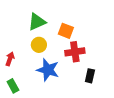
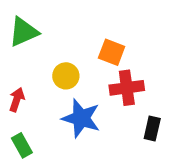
green triangle: (37, 22) -> (24, 32), moved

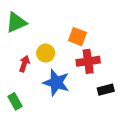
red arrow: (17, 100) -> (24, 64), moved
black rectangle: (152, 128) -> (106, 90), turned 63

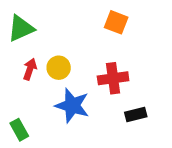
orange square: (77, 37) -> (116, 22), moved
red arrow: (24, 64) -> (30, 69), moved

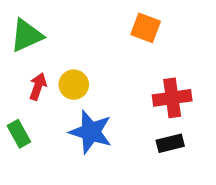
red cross: (113, 78) -> (172, 98), moved
green rectangle: (19, 130) -> (19, 134), moved

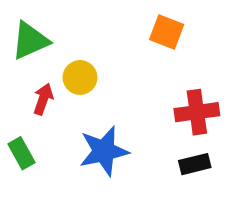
yellow circle: (74, 85) -> (80, 77), moved
blue star: (91, 132) -> (104, 151), turned -30

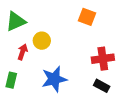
green rectangle: (22, 153) -> (11, 80), turned 42
black rectangle: (195, 164) -> (102, 86), turned 42

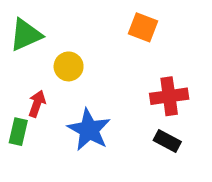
red arrow: (23, 52) -> (37, 104), moved
blue star: (54, 79) -> (89, 130), turned -30

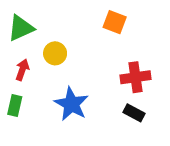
red arrow: (37, 104) -> (22, 70), moved

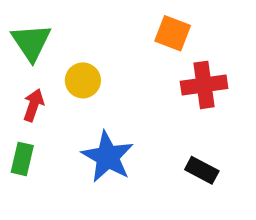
green triangle: (21, 28) -> (31, 42), turned -40
red cross: (136, 77) -> (204, 85), moved

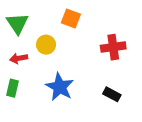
orange square: (173, 33) -> (71, 18), moved
red arrow: (33, 105) -> (19, 58), turned -119

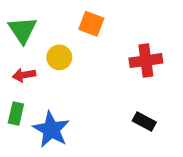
blue star: (60, 87) -> (51, 130), moved

